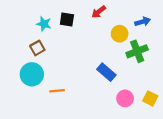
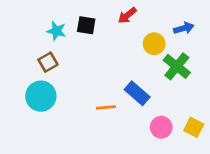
green cross: (137, 51) -> (177, 66), turned -30
orange line: (57, 91) -> (106, 107), moved

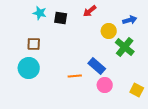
cyan star: (56, 31) -> (40, 13), moved
brown square: (48, 62) -> (34, 44), turned 32
pink circle: (161, 127) -> (105, 85), moved

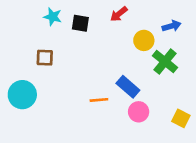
cyan circle: (29, 68) -> (22, 95), moved

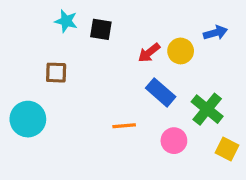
red arrow: (119, 14) -> (149, 53), moved
green cross: (165, 62) -> (207, 109), moved
blue rectangle: (128, 87) -> (161, 92), moved

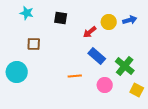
cyan star: (66, 21) -> (27, 13), moved
yellow circle: (181, 51) -> (109, 22), moved

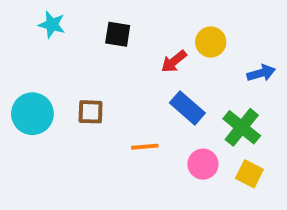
blue arrow: (130, 20) -> (261, 73), moved
brown square: (34, 44) -> (91, 112), moved
cyan circle: (17, 72) -> (32, 114), moved
yellow square: (137, 90) -> (249, 174), moved

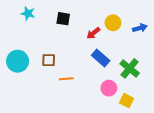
blue arrow: (261, 73) -> (140, 28), moved
orange line: (145, 147) -> (66, 79), moved
yellow square: (249, 174) -> (126, 101), moved

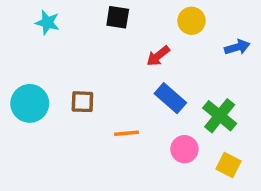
black square: (63, 19) -> (118, 17), moved
yellow circle: (113, 23) -> (191, 21), moved
orange line: (66, 79) -> (126, 133), moved
yellow square: (126, 101) -> (228, 165), moved

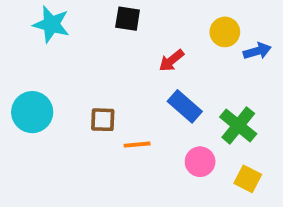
yellow circle: (191, 21) -> (225, 32), moved
cyan star: (47, 23) -> (51, 24), size x1.4
brown square: (82, 102) -> (103, 120), moved

